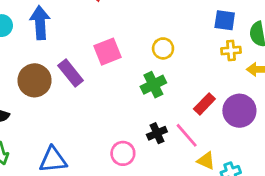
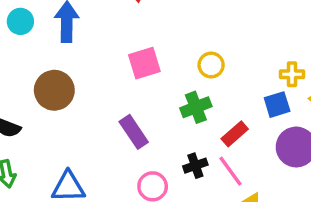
blue square: (225, 20) -> (277, 105), moved, turned -30
purple rectangle: (71, 73) -> (134, 132), moved
red rectangle: (204, 104) -> (235, 134), moved

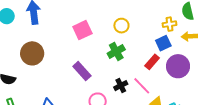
red rectangle: (235, 134) -> (152, 62), moved

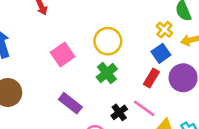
yellow cross: (170, 24) -> (164, 30), turned -32
yellow circle: (121, 26) -> (108, 41), size x1.5

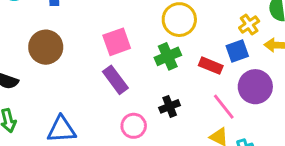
pink square: (62, 55) -> (117, 42), moved
red rectangle: (151, 78) -> (211, 66), moved, turned 66
pink line: (144, 108) -> (224, 107), moved

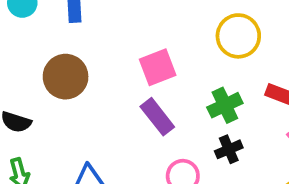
green cross: (168, 56) -> (225, 105), moved

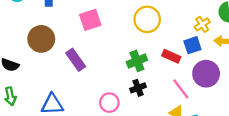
pink square: (158, 67) -> (90, 20), moved
purple rectangle: (157, 117) -> (76, 60), moved

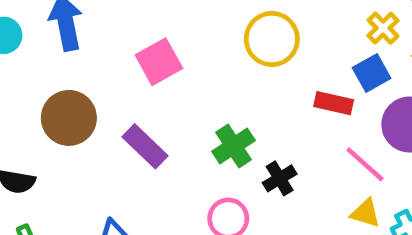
green cross: (137, 61) -> (234, 146), moved

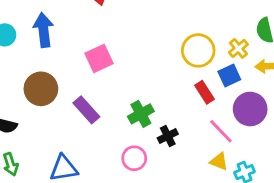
yellow circle: (272, 39) -> (198, 50), moved
red rectangle: (334, 103) -> (205, 92), turned 40

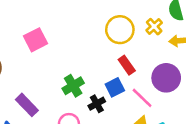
blue square: (229, 76) -> (115, 87), moved
purple rectangle: (86, 110) -> (27, 105), moved

